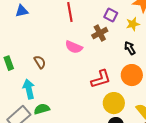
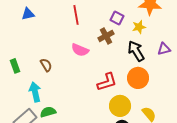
black arrow: (130, 48) -> (136, 51), size x1.5

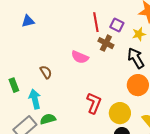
red line: (76, 15) -> (96, 22), moved
brown cross: (106, 36) -> (106, 43), turned -35
green rectangle: (15, 66) -> (14, 85), moved
red L-shape: (107, 82) -> (94, 103), moved, turned -50

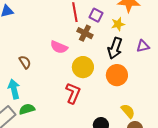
black arrow: (136, 58) -> (115, 48), turned -130
yellow circle: (120, 113) -> (83, 67), moved

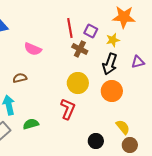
pink semicircle: (59, 47) -> (33, 49), moved
brown semicircle: (25, 62) -> (20, 78), turned -72
green semicircle: (27, 109) -> (31, 124), moved

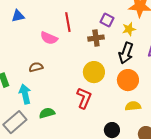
red line: (70, 28) -> (68, 22), moved
brown cross: (80, 49) -> (96, 38), turned -35
yellow semicircle: (123, 127) -> (133, 106), moved, turned -56

